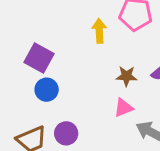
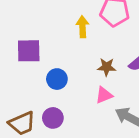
purple square: (39, 58) -> (29, 51), turned -30
blue circle: (47, 90) -> (57, 79), moved

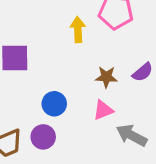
blue circle: (57, 79) -> (54, 104), moved

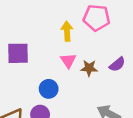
pink triangle: (103, 110) -> (68, 61), moved, turned -42

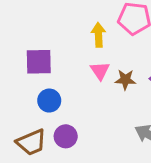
blue circle: (49, 89) -> (49, 101), moved

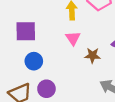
brown star: (125, 80) -> (92, 55), moved

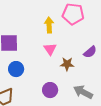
purple circle: (46, 89) -> (50, 90), moved

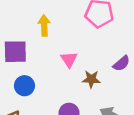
yellow arrow: (49, 25) -> (44, 25), moved

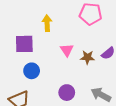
brown star: (91, 79) -> (87, 57), moved

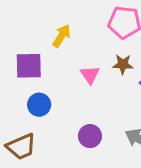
yellow arrow: (47, 23) -> (62, 36), turned 35
brown star: (87, 57) -> (123, 64), moved

